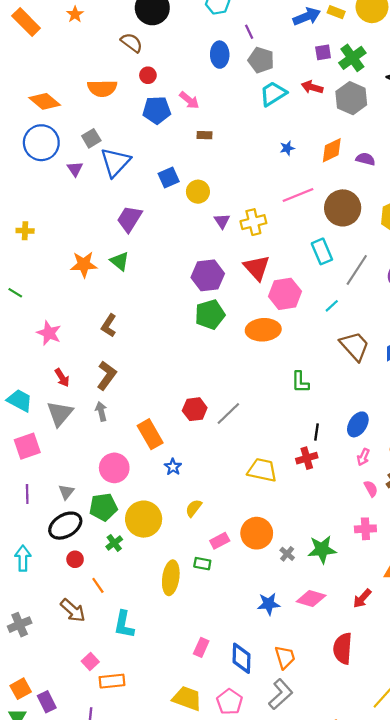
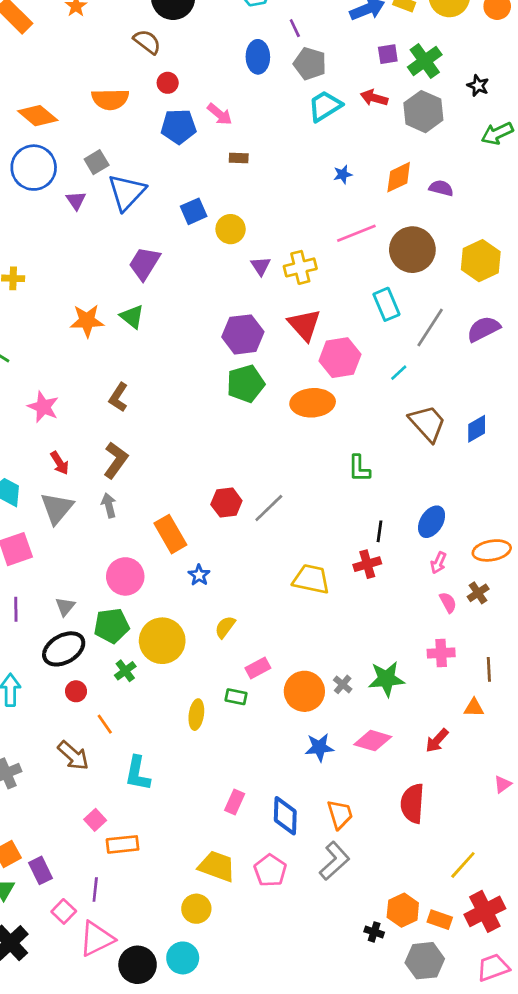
orange circle: (257, 533) -> (304, 691), moved
yellow ellipse: (171, 578) -> (196, 715), size x0.7

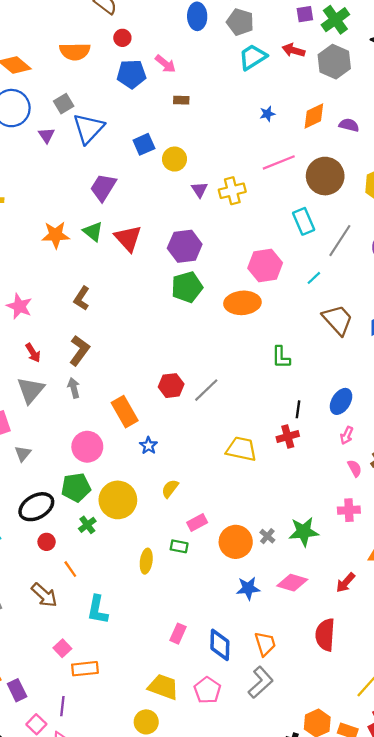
red triangle: (304, 325) -> (128, 238), moved
gray triangle: (65, 607) -> (23, 454), moved

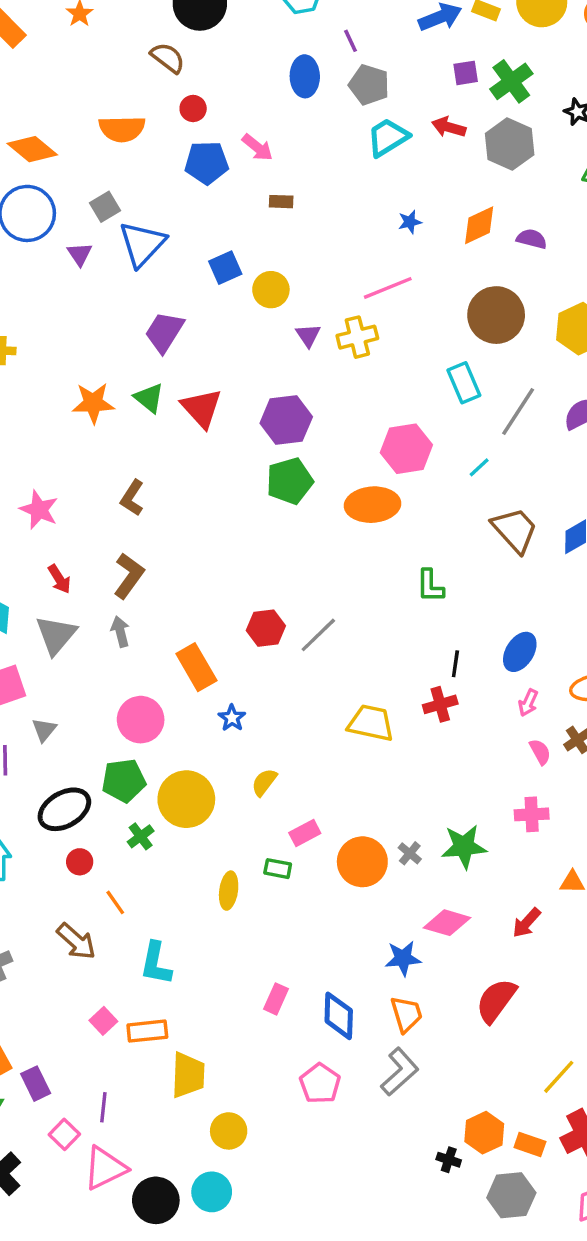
pink line: (279, 162) -> (388, 288), moved
blue star: (248, 588) -> (403, 958), moved
red semicircle: (325, 635) -> (496, 1001), turned 32
orange rectangle: (85, 669) -> (147, 1031), moved
yellow trapezoid: (163, 687) -> (188, 1075), moved, turned 72

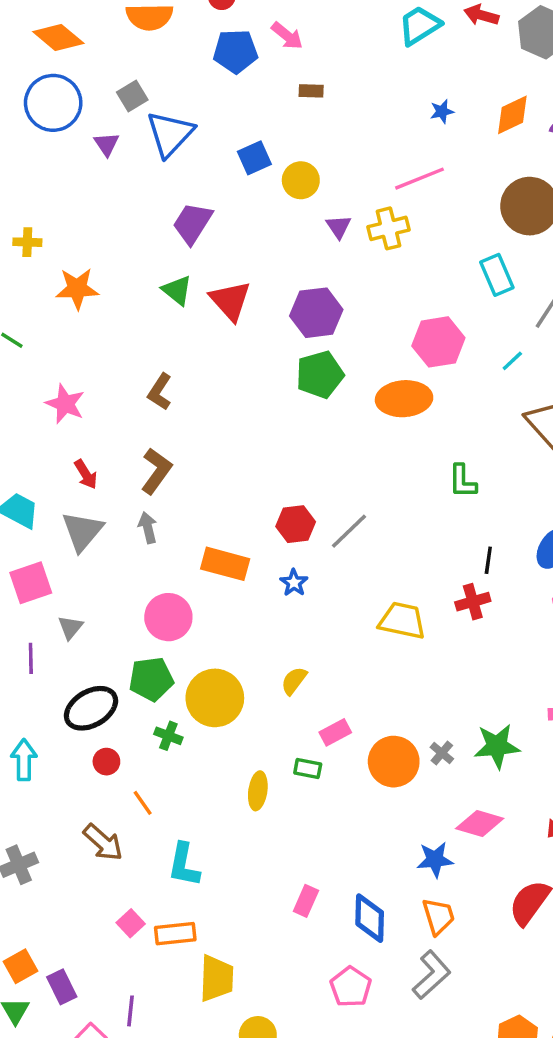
orange star: (93, 403) -> (77, 289), moved
orange rectangle: (196, 667) -> (225, 564), turned -45
blue star: (232, 718) -> (294, 583), moved
green cross: (141, 836) -> (168, 736), turned -32

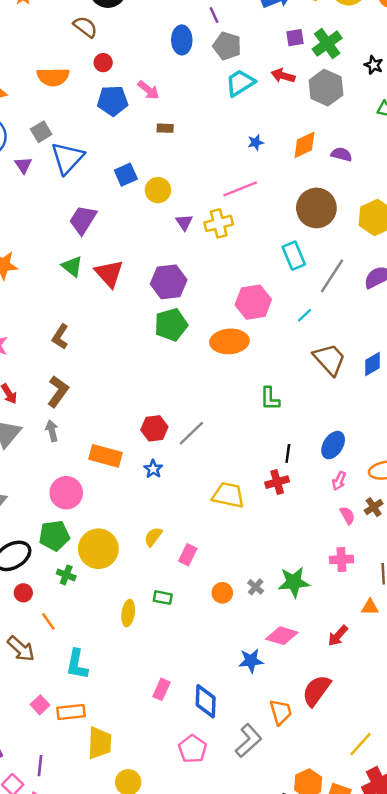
pink rectangle: (335, 732) -> (188, 555), moved, turned -36
orange circle: (394, 762) -> (222, 593), size x0.6
orange trapezoid: (438, 916) -> (281, 712), moved

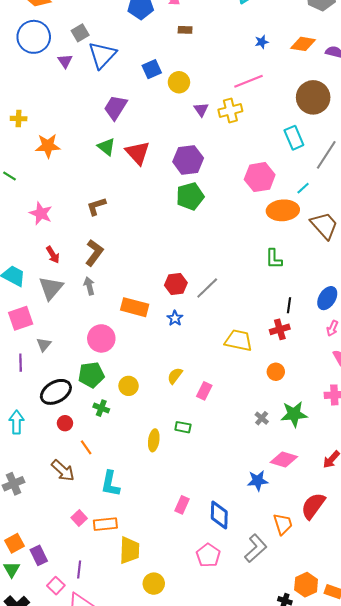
orange diamond: (305, 145) -> (303, 44), turned 35
brown L-shape: (60, 337) -> (96, 206), turned 40
orange ellipse: (229, 341) -> (283, 210), moved
yellow circle: (98, 549) -> (129, 386), size x0.6
orange circle: (222, 593) -> (276, 372), moved

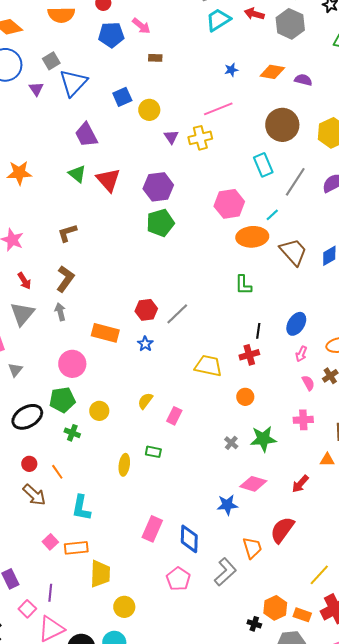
purple trapezoid: (115, 107) -> (86, 135), turned -60
red circle: (65, 423) -> (29, 464), moved
pink rectangle: (182, 505) -> (152, 529), size x1.4

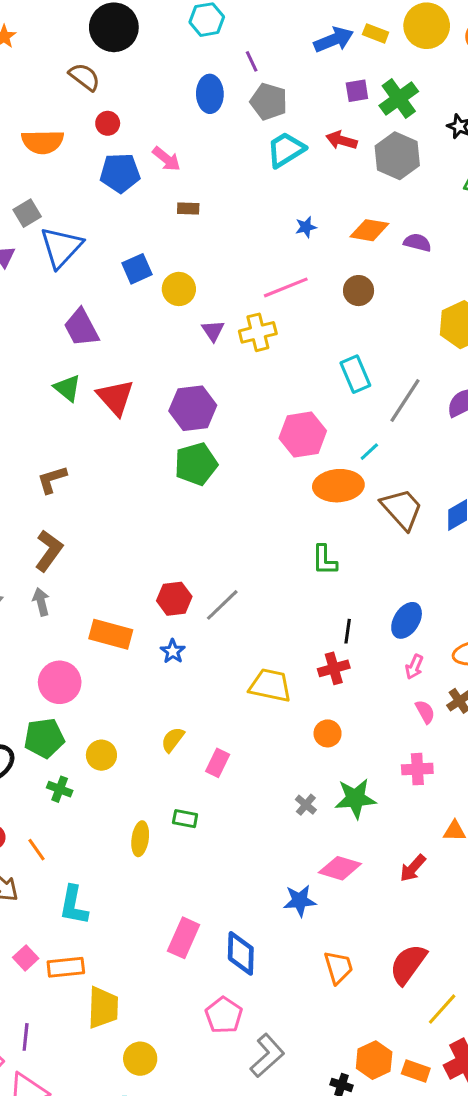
brown circle: (282, 125) -> (359, 291), moved, size x0.6
red semicircle: (282, 530) -> (408, 964), moved
gray L-shape: (225, 572) -> (267, 1056), moved

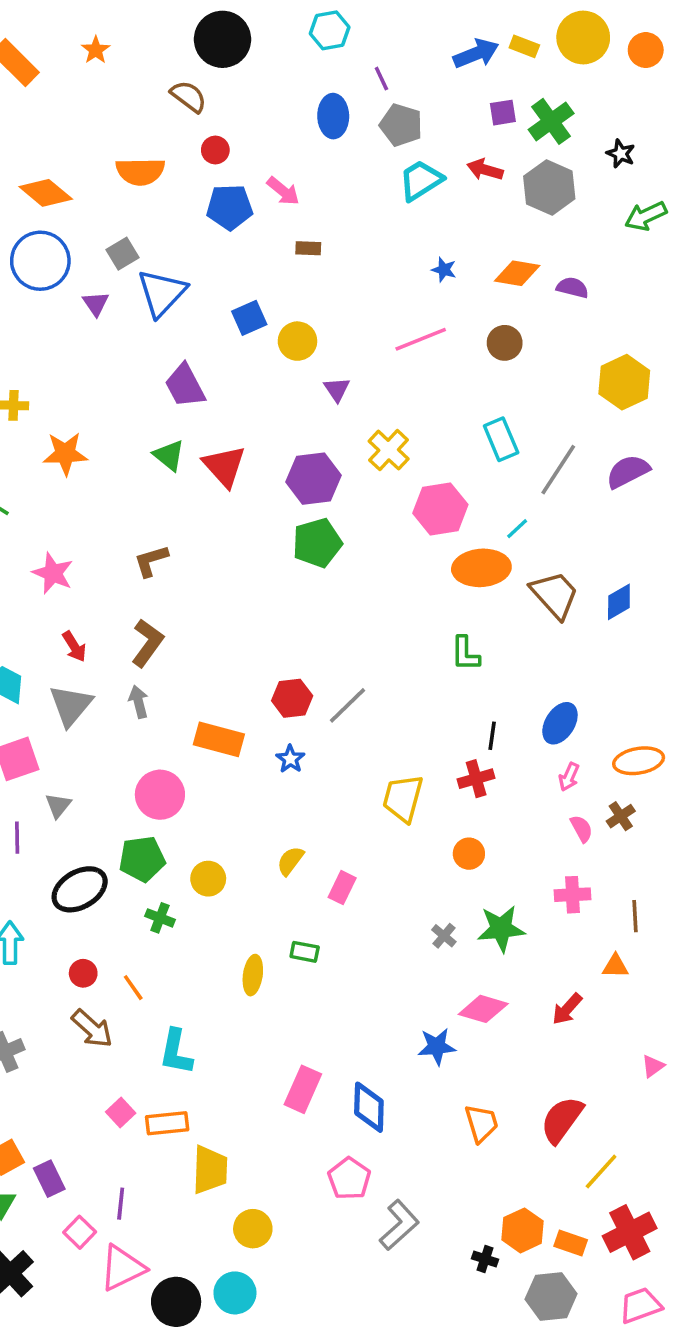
blue star: (306, 227) -> (444, 270), turned 30
yellow cross: (258, 332) -> (389, 450), moved, turned -33
yellow trapezoid: (270, 685) -> (403, 798), turned -87

